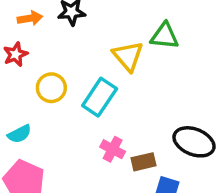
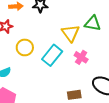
pink cross: (113, 149) -> (81, 57), moved

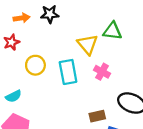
cyan rectangle: (52, 55) -> (68, 72), turned -45

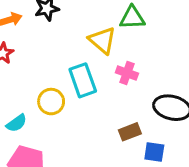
yellow circle: (35, 65) -> (51, 102), moved

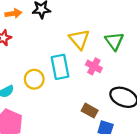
green triangle: (132, 18) -> (114, 41), moved, turned 48
brown rectangle: (130, 132) -> (90, 111), turned 42

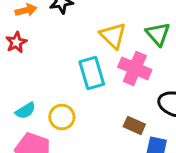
pink cross: (94, 66) -> (135, 68), size x1.5
yellow circle: (34, 79) -> (62, 117), moved

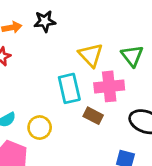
pink cross: (135, 68) -> (109, 86), turned -32
brown rectangle: (134, 125) -> (93, 116), moved

